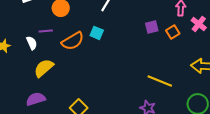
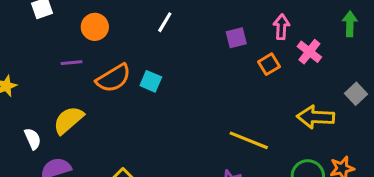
purple square: (152, 27) -> (236, 38), moved
cyan square: (97, 33) -> (151, 81), moved
white semicircle: (32, 43) -> (33, 139), moved

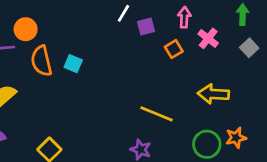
white line: (165, 22) -> (123, 13), moved
orange circle: (95, 27) -> (26, 29), moved
orange semicircle: (113, 78) -> (41, 61), turned 108
gray square: (356, 94) -> (249, 48), moved

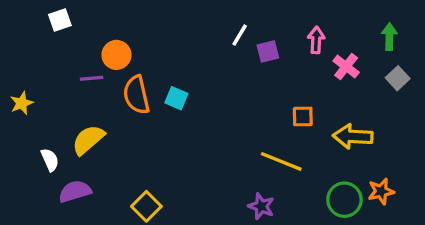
orange square: (174, 49) -> (303, 116), moved, turned 30

